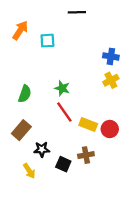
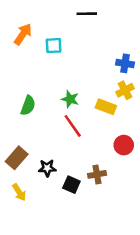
yellow rectangle: (88, 124) -> (106, 107), moved
brown rectangle: (21, 130) -> (17, 158), moved
yellow arrow: (29, 171) -> (19, 192), moved

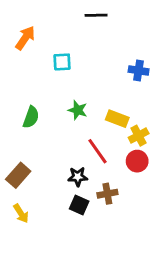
cyan square: (54, 46) -> (62, 62), moved
yellow cross: (125, 90) -> (139, 136), moved
red line: (73, 126) -> (97, 151), moved
black star: (47, 168) -> (78, 177), moved

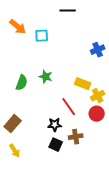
orange arrow: (25, 38) -> (18, 27), turned 96
cyan square: (62, 62) -> (42, 36), moved
blue cross: (139, 70) -> (98, 50), turned -32
green star: (78, 110) -> (46, 77), moved

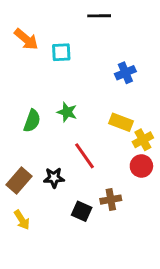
blue cross: (98, 50) -> (125, 73), moved
red line: (69, 107) -> (85, 156), moved
black star: (55, 125) -> (54, 178), moved

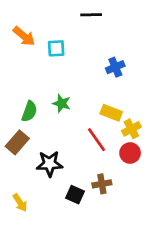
red line: (85, 156) -> (96, 140), moved
black star: (54, 178) -> (50, 164), size x1.4
brown rectangle: (19, 181) -> (17, 142), moved

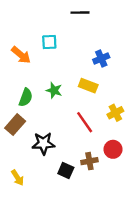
orange arrow: (24, 36) -> (21, 55), moved
yellow rectangle: (111, 113) -> (88, 86), moved
red circle: (130, 153) -> (113, 149), moved

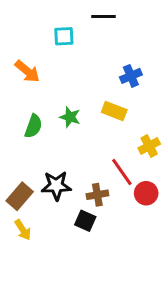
cyan square: (49, 42) -> (64, 36), moved
red line: (85, 122) -> (122, 172), moved
brown rectangle: (15, 125) -> (20, 196), moved
brown cross: (89, 161) -> (97, 195), moved

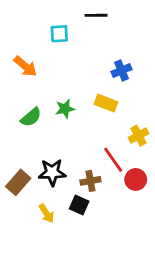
green star: (70, 117) -> (65, 109), turned -30
green semicircle: (33, 126) -> (31, 117), turned 30
yellow arrow: (23, 230) -> (47, 213), moved

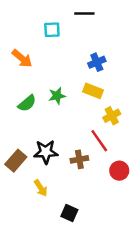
blue cross: (122, 71) -> (97, 62), moved
yellow cross: (139, 136) -> (112, 116), moved
red circle: (136, 179) -> (119, 171), moved
black square: (79, 205) -> (69, 213), moved

